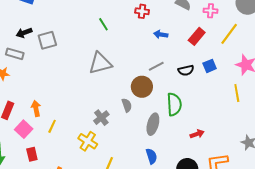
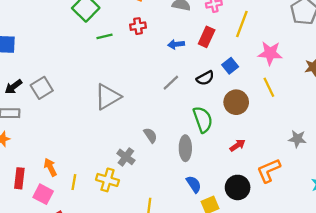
green line: (103, 24) -> (105, 36), moved, turned -56
blue arrow: (161, 34) -> (176, 44), moved
brown circle: (142, 87) -> (236, 102), moved
yellow cross: (88, 141) -> (107, 180), moved

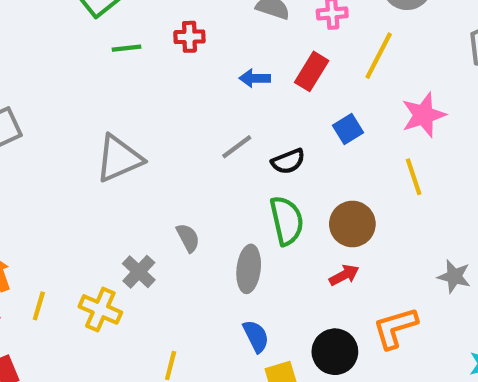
pink star: (270, 53) -> (424, 115), turned -30
black semicircle: (205, 78) -> (288, 161), moved
brown circle: (236, 102) -> (352, 224), moved

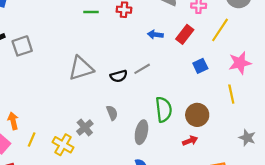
black semicircle: (288, 161) -> (119, 76), moved
gray star: (454, 276) -> (247, 138), moved

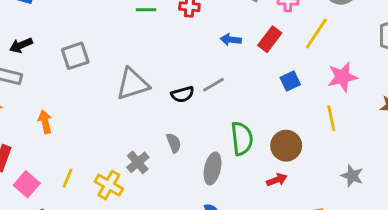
gray square: (22, 46) -> (75, 56), moved
orange arrow: (13, 121) -> (45, 122), moved

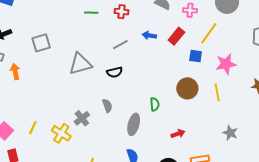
blue square: (290, 81) -> (196, 56), moved, turned 32
gray line: (213, 85) -> (120, 45), moved
orange arrow: (45, 122) -> (15, 72), moved
green semicircle: (242, 139) -> (155, 104), size x0.6
brown circle: (286, 146) -> (187, 88), moved

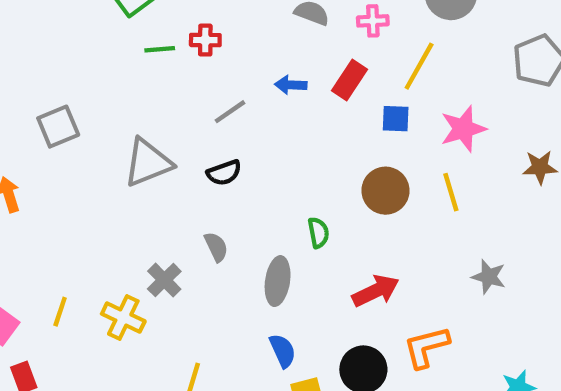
red cross: (122, 12) -> (205, 40), moved
red arrow: (178, 134) -> (376, 291), size x1.5

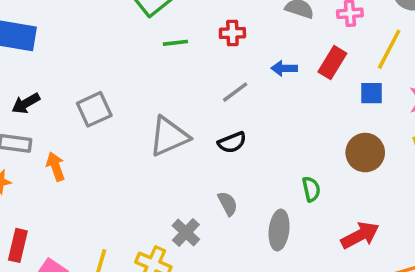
red cross: (205, 40) -> (232, 33), moved

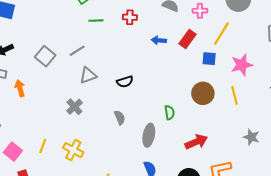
gray line: (235, 92) -> (77, 51), moved
gray square: (94, 109) -> (45, 56), turned -30
gray triangle: (169, 136) -> (88, 75), size x0.7
gray cross: (186, 232) -> (74, 107), moved

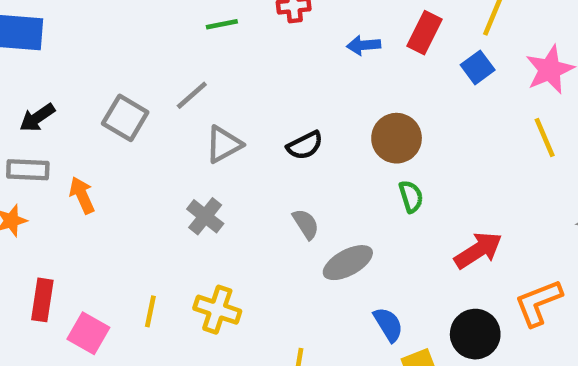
blue square: (209, 59) -> (478, 67), turned -32
brown circle: (203, 93) -> (397, 138), moved
gray ellipse: (149, 135) -> (348, 263), moved, turned 60

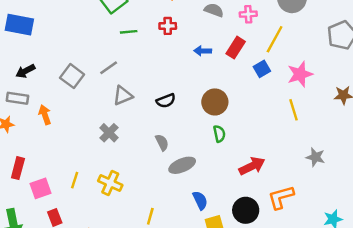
pink square: (88, 333) -> (41, 188), turned 35

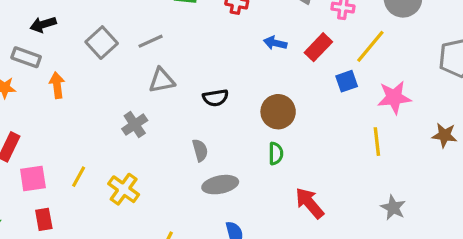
red arrow: (252, 166) -> (310, 203), turned -115

